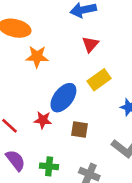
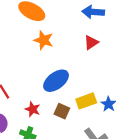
yellow rectangle: (99, 80) -> (86, 101), moved
red star: (43, 120) -> (33, 109), moved

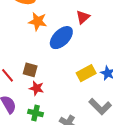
blue ellipse: (56, 81) -> (61, 38), moved
brown square: (62, 111) -> (30, 70), moved

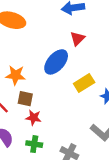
orange star: (38, 21) -> (16, 75), moved
yellow rectangle: (86, 73) -> (84, 83), moved

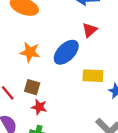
orange star: (16, 75) -> (30, 52), moved
yellow rectangle: (84, 83) -> (93, 76), turned 30

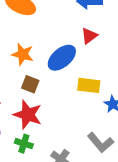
brown square: (32, 87) -> (30, 84), moved
red star: (39, 107) -> (28, 115), size x1.6

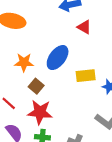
red triangle: (89, 36) -> (84, 27), moved, turned -40
brown square: (30, 84) -> (36, 86), turned 32

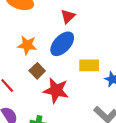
red triangle: (84, 27) -> (68, 16), moved, turned 40
red star: (40, 112) -> (56, 90), moved

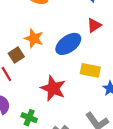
red triangle: (68, 16) -> (94, 25), moved
brown square: (37, 71) -> (16, 55), moved

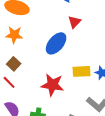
orange star: (34, 38) -> (14, 35), moved
yellow rectangle: (90, 70) -> (81, 71), moved

